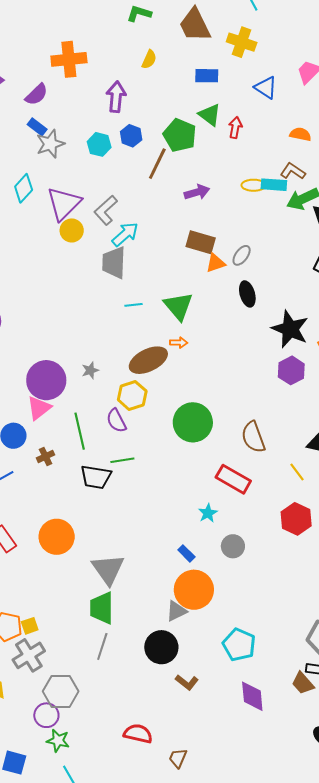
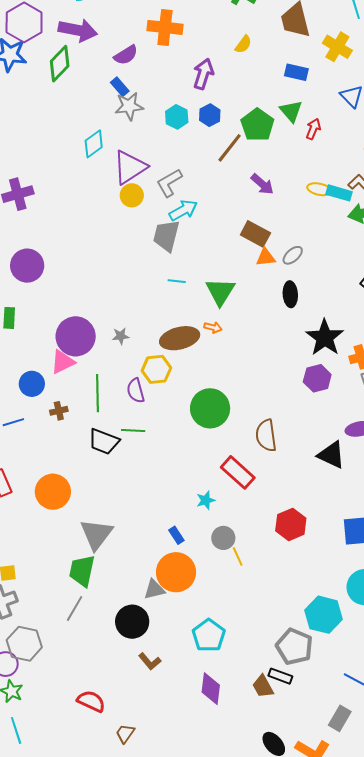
purple arrow: (197, 192) -> (262, 184), turned 45
yellow line: (297, 472) -> (238, 556), moved

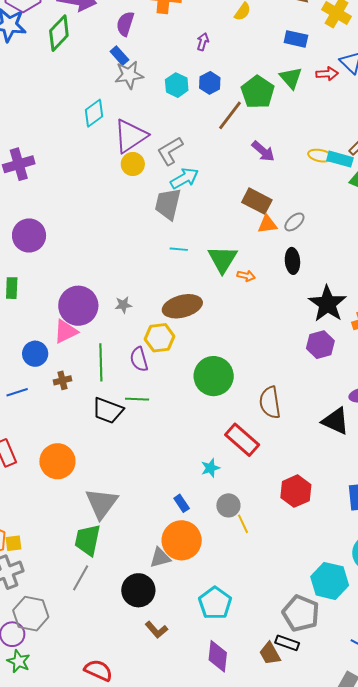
purple semicircle: (126, 55) -> (125, 24), turned 140
purple arrow: (203, 74) -> (203, 42), size x0.6
red arrow: (313, 129) -> (327, 74), moved, turned 65
orange arrow: (213, 327) -> (246, 276), moved

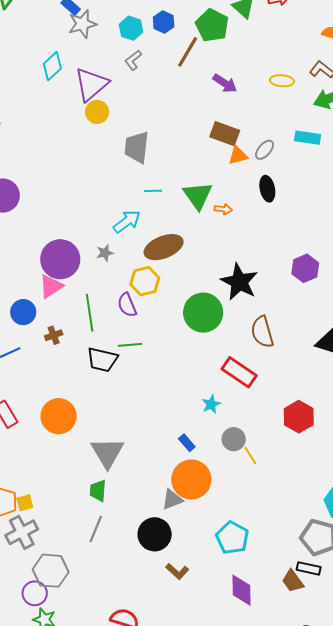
gray L-shape: (170, 151) -> (133, 60), moved, size x0.7
cyan rectangle: (340, 159) -> (308, 138), moved
cyan arrow: (184, 178) -> (127, 222), moved
black star: (327, 304) -> (239, 282), moved
green trapezoid: (88, 540) -> (98, 491), size x0.7

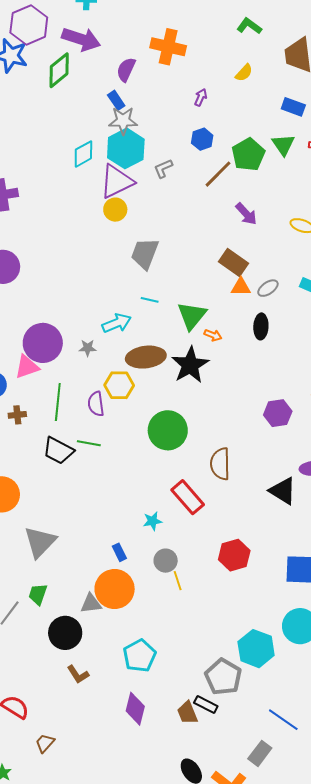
cyan hexagon: (131, 28) -> (126, 148), moved, size x1.6
black star: (239, 282) -> (190, 365), moved
green trapezoid: (98, 491) -> (38, 594), moved

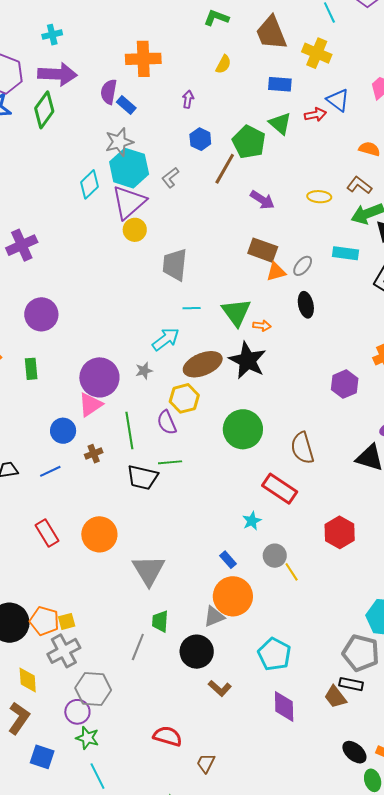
blue rectangle: (116, 100) -> (126, 105), moved

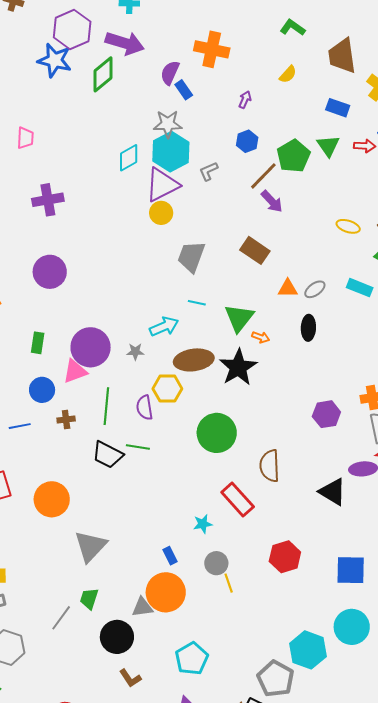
purple arrow: (262, 200) -> (272, 201), moved
brown rectangle: (263, 250) -> (255, 250), moved
green rectangle: (31, 369) -> (38, 343), moved

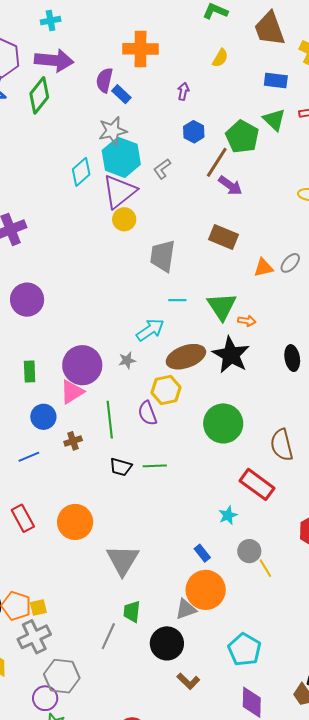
black ellipse: (308, 328) -> (292, 358), moved
green line: (138, 447) -> (155, 466), moved
black trapezoid: (108, 455) -> (121, 467), size x0.7

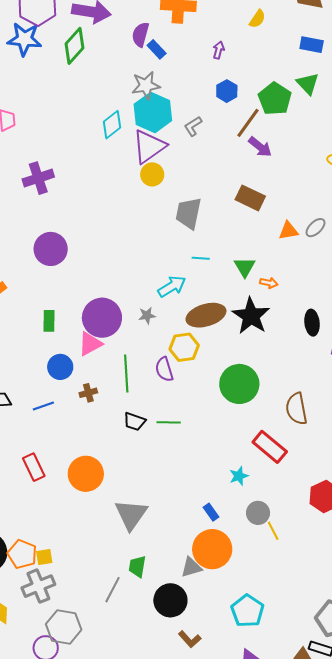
green triangle: (222, 306) -> (245, 267), size x0.7

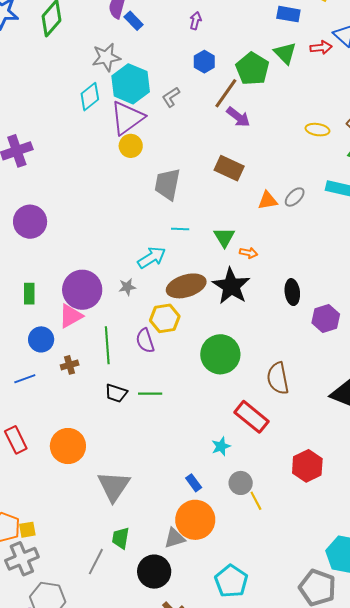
gray star: (146, 85) -> (106, 57), moved

